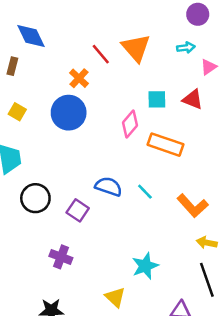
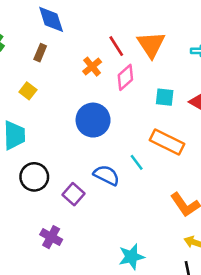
brown rectangle: (12, 66) -> (40, 53), moved
blue circle: (69, 113) -> (93, 120), moved
pink diamond: (130, 124) -> (125, 77), moved
cyan line: (145, 192) -> (137, 162), moved

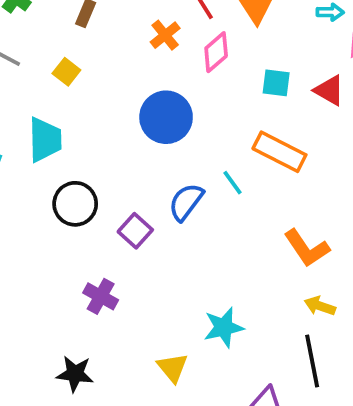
blue semicircle: (106, 175) -> (186, 202), turned -80

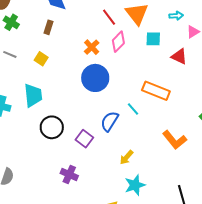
orange cross: (165, 35) -> (92, 47), moved
cyan square: (276, 83) -> (153, 39), moved
yellow arrow: (320, 306) -> (126, 157), moved, turned -63

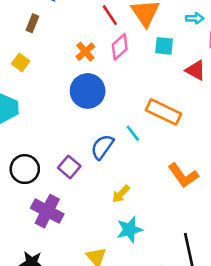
black circle: (52, 127) -> (25, 169), moved
purple cross: (69, 174) -> (47, 211), size x1.4

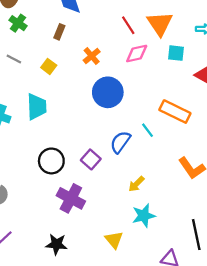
pink diamond: (120, 47) -> (137, 53), turned 30
orange cross: (85, 52) -> (92, 56), moved

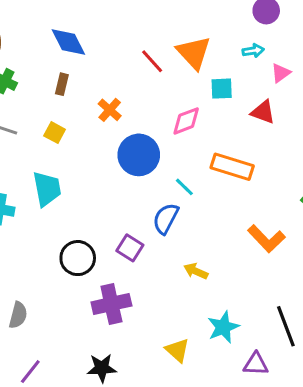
pink diamond: (137, 53) -> (186, 121), moved
cyan line: (148, 130) -> (184, 187), moved
yellow arrow: (136, 184) -> (196, 271), turned 78
purple cross: (71, 198) -> (111, 304), turned -32
cyan star: (144, 216) -> (223, 327), moved

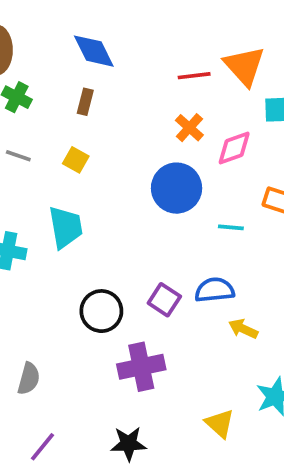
red line: (152, 61) -> (194, 76), turned -56
orange cross: (110, 110) -> (189, 128), moved
cyan line: (184, 187) -> (231, 227), turned -40
blue semicircle: (166, 219) -> (215, 290), moved, turned 56

